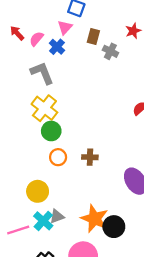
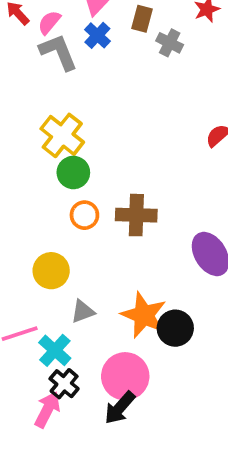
blue cross: (57, 47) -> (97, 35), moved
gray L-shape: (42, 73) -> (59, 52), moved
brown cross: (90, 157) -> (136, 215), size x1.5
cyan cross: (43, 221) -> (55, 350), moved

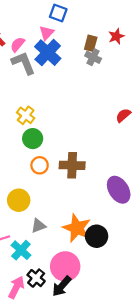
brown rectangle: (142, 19) -> (91, 43), moved
blue cross: (97, 35) -> (48, 53), size x1.6
yellow cross: (62, 135) -> (26, 115), size x0.7
black cross: (64, 384) -> (36, 278), moved

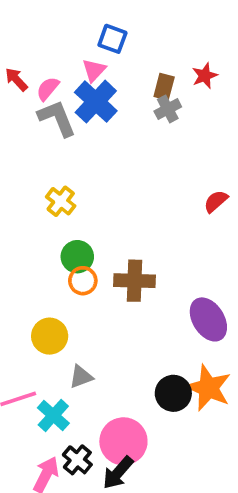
gray cross: (93, 57) -> (168, 109), turned 35
green circle: (33, 139) -> (77, 257), moved
orange star: (77, 228) -> (208, 388), moved

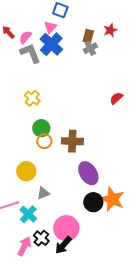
purple ellipse: (208, 319) -> (88, 173), moved

